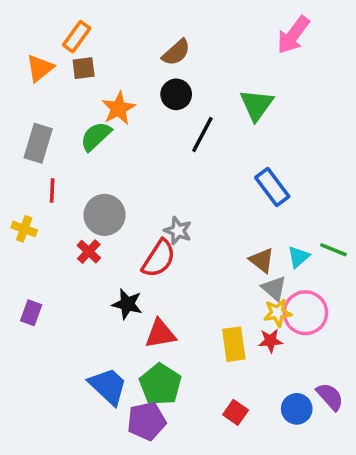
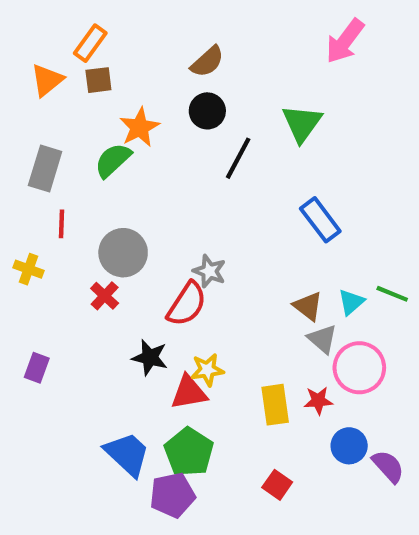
yellow star: (277, 313) -> (207, 370), moved
blue circle: (297, 409) -> (349, 446), moved

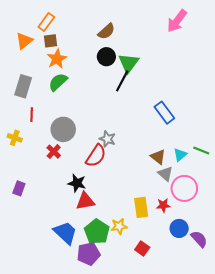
green triangle: (302, 123) -> (129, 63), moved
orange star: (140, 127) -> (57, 59), moved
yellow star: (207, 370) -> (119, 226), moved
red triangle: (189, 392) -> (85, 201), moved

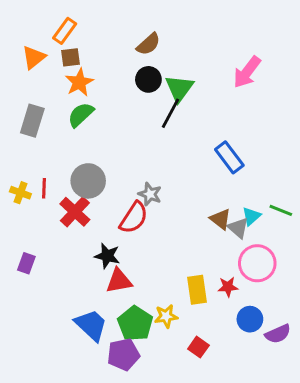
pink arrow: (177, 21) -> (247, 72), moved
red line: (32, 115) -> (44, 188), moved
red cross: (54, 152) -> (75, 212), size x1.5
gray triangle: (165, 174) -> (238, 228), moved
purple semicircle: (199, 239) -> (278, 334), turned 108

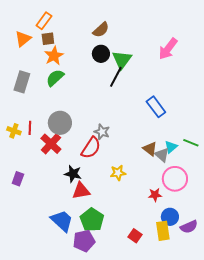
yellow rectangle: (197, 290) -> (163, 231), moved
yellow star: (166, 316) -> (118, 173), moved

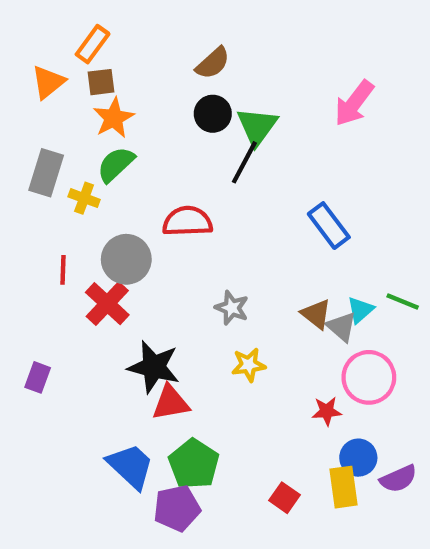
yellow cross: (14, 131) -> (84, 198), moved
gray star: (102, 132) -> (232, 308), moved
red semicircle: (91, 148) -> (187, 221), moved, turned -125
black star: (73, 174) -> (154, 367), size x1.4

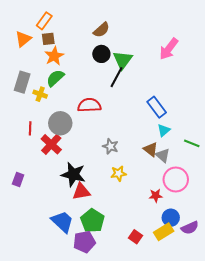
cyan triangle: (360, 310) -> (164, 130), moved
yellow rectangle: (344, 487) -> (164, 232), turned 66

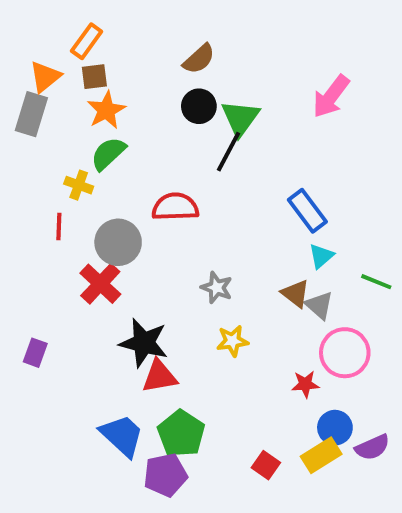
gray rectangle: (22, 82) -> (31, 114), moved
red line: (30, 128) -> (59, 227), moved

